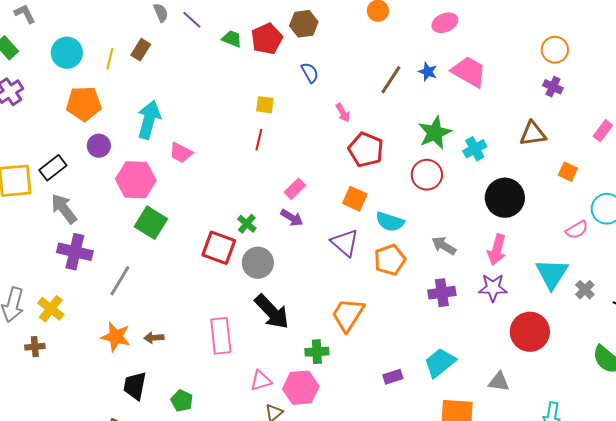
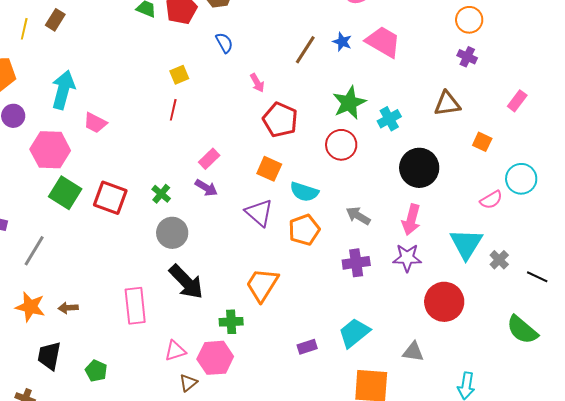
yellow square: (265, 105) -> (179, 75), turned -30
red square: (219, 248) -> (110, 198), moved

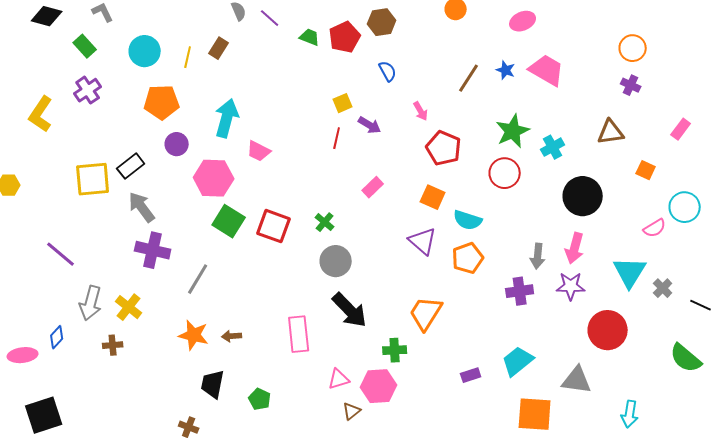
purple arrow: (206, 188) -> (370, 125), moved
gray arrow: (358, 216) -> (538, 256), moved, turned -115
gray triangle: (413, 352) -> (577, 380), size x1.4

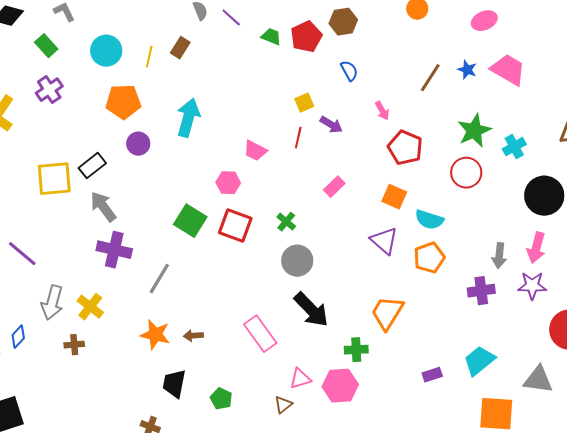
pink trapezoid: (259, 151) -> (255, 151), moved
pink hexagon: (214, 178) -> (228, 183), moved, size x0.6
pink rectangle: (299, 334) -> (260, 334), turned -30
brown triangle: (352, 411) -> (283, 405), moved

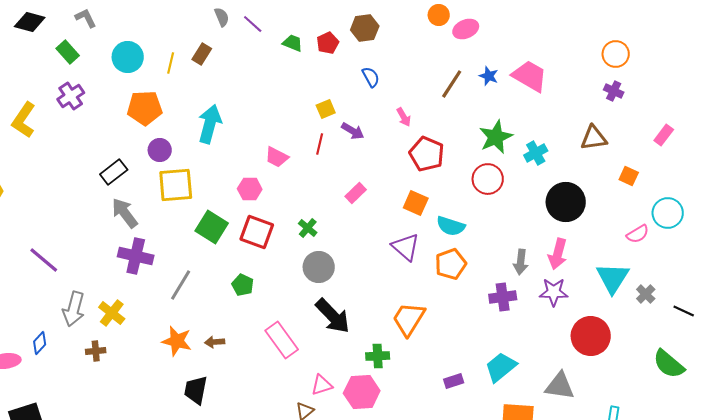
pink ellipse: (484, 21) -> (466, 29), moved
red pentagon: (306, 37) -> (328, 43), size x0.7
yellow square: (54, 179) -> (176, 185), moved
green pentagon: (221, 399) -> (243, 285), moved

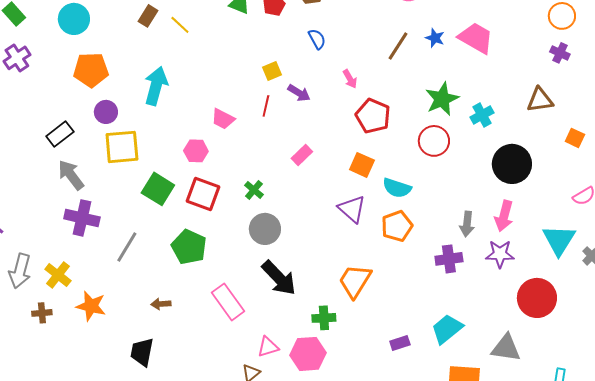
yellow line: (171, 63) -> (180, 25), moved, turned -60
green pentagon: (243, 285) -> (189, 247), size x1.6
orange star: (177, 341) -> (91, 306), moved

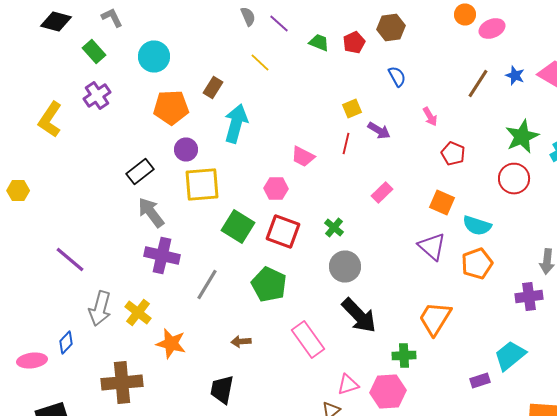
brown rectangle: (148, 16) -> (213, 88), moved
red pentagon: (373, 116) -> (453, 154), size x0.7
brown cross: (42, 313) -> (122, 382), moved, size x2.0
cyan trapezoid: (447, 329) -> (510, 356), moved

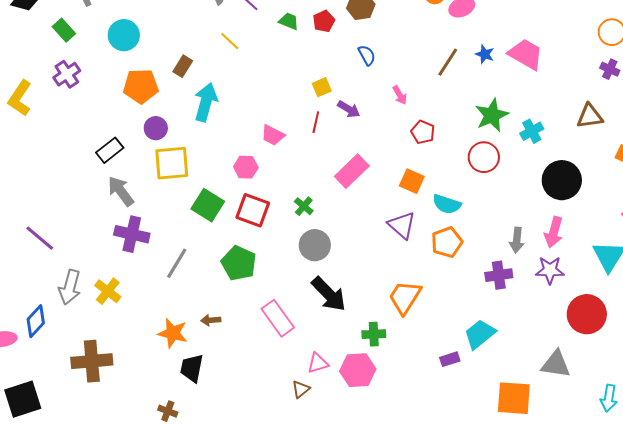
pink rectangle: (382, 192) -> (352, 171), size x1.6
blue diamond: (66, 342) -> (36, 321), size x1.4
orange star: (171, 344) -> (173, 333), moved

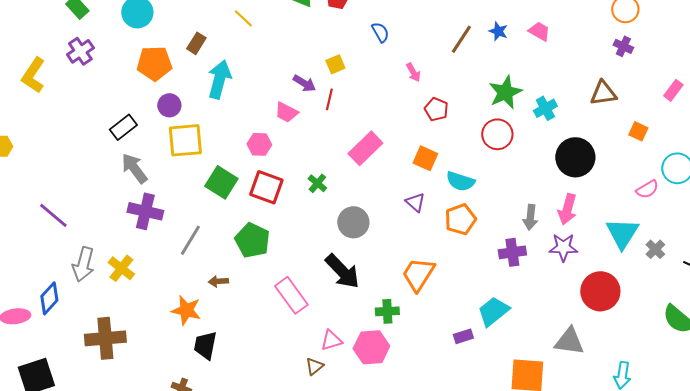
pink trapezoid: (526, 54) -> (539, 31), size x0.6
purple arrow: (349, 109) -> (304, 83), moved
purple triangle: (402, 225) -> (415, 202), size x0.7
gray circle: (315, 245) -> (353, 222), moved
brown arrow: (211, 320) -> (218, 281), moved

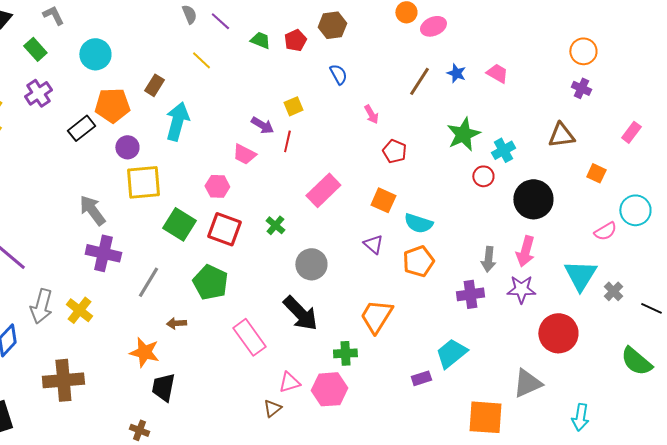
black rectangle: (123, 127) -> (81, 128), moved
red circle: (497, 134) -> (483, 176), moved, size x0.7
gray triangle: (569, 341) -> (527, 383), turned -32

